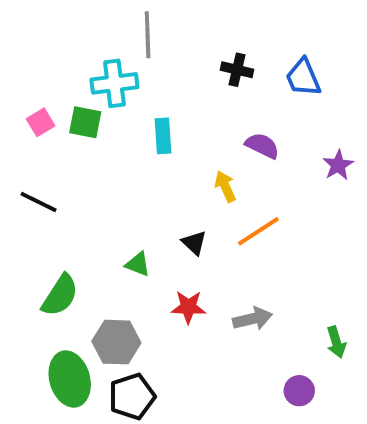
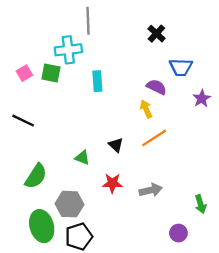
black cross: (237, 70) -> (156, 34), moved, turned 30
blue trapezoid: (303, 78) -> (181, 67), moved, turned -65
yellow arrow: (225, 186) -> (146, 109), moved

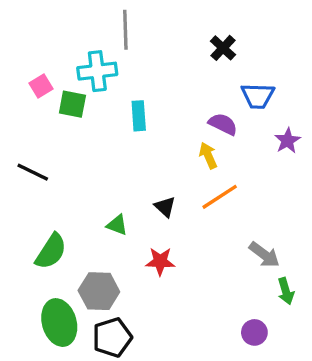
pink square: (24, 73) -> (41, 86), moved
gray arrow: (151, 190) -> (264, 255), moved, turned 50

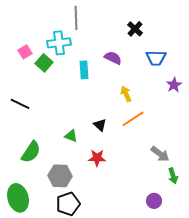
green square: (72, 104) -> (44, 63), turned 30
purple semicircle: (223, 124) -> (113, 58), moved
green ellipse: (59, 323) -> (18, 198), moved

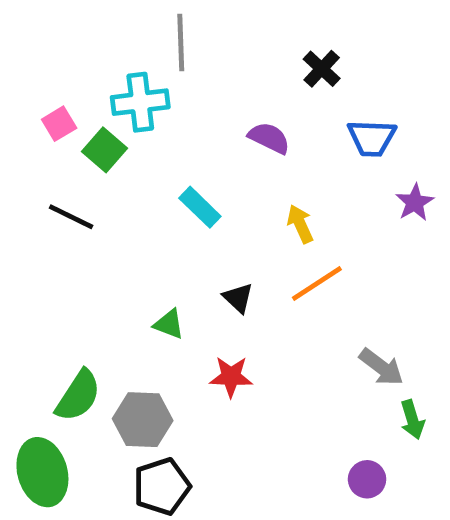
cyan rectangle: (84, 70) -> (200, 207), moved, turned -42
black line: (20, 104) -> (71, 217), moved
green semicircle: (31, 152) -> (78, 396), moved

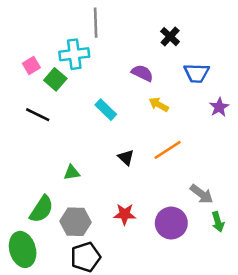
yellow arrow: (300, 224) -> (159, 105), moved, turned -36
green triangle: (169, 324) -> (72, 173), moved, turned -30
red star: (231, 377) -> (125, 214), moved
purple circle: (367, 479) -> (171, 223), moved, size x1.6

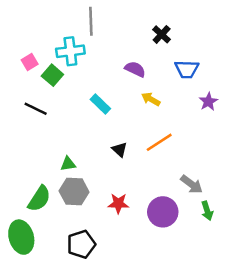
gray hexagon: (76, 222) -> (74, 192), moved

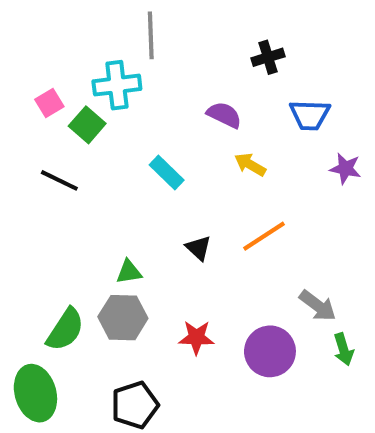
black cross: (162, 34) -> (268, 57), turned 30
purple star: (208, 102) -> (345, 169), turned -30
green triangle: (68, 164) -> (129, 272), moved

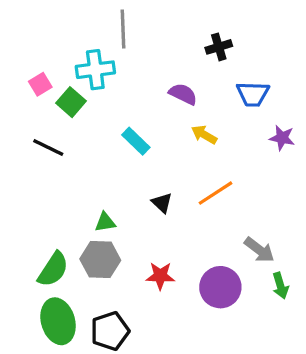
green ellipse: (35, 393) -> (58, 321), moved

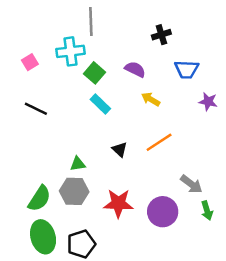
green square: (71, 102) -> (94, 73), moved
red star: (160, 276) -> (118, 203), size x1.4

